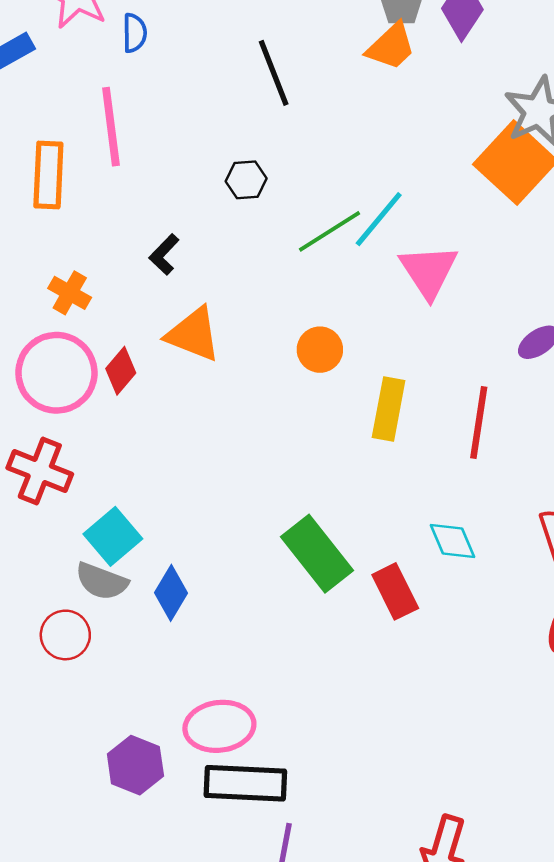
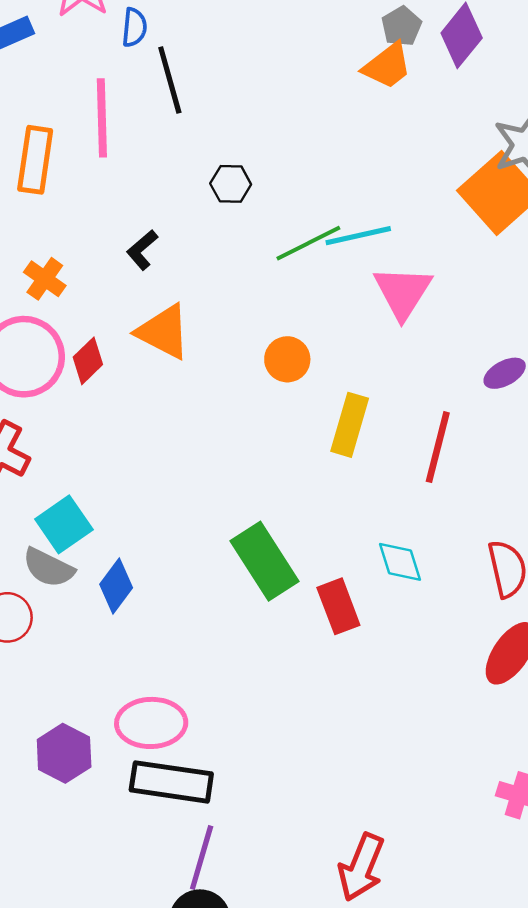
black line: (274, 73) -> (170, 80), moved
cyan line: (379, 219) -> (358, 236), turned 32

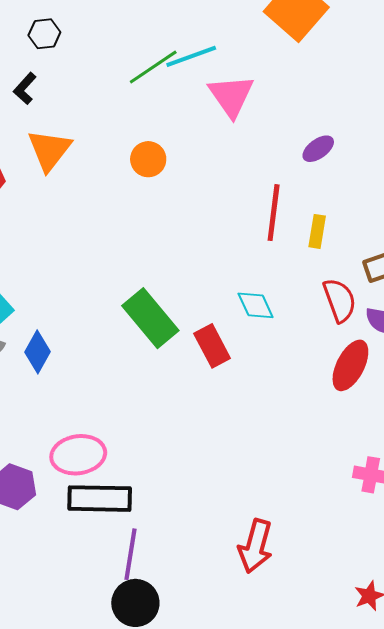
black hexagon: (231, 184) -> (44, 34), moved
orange triangle: (163, 332) -> (49, 150), turned 48
yellow rectangle: (350, 425) -> (317, 231), moved, size x0.7

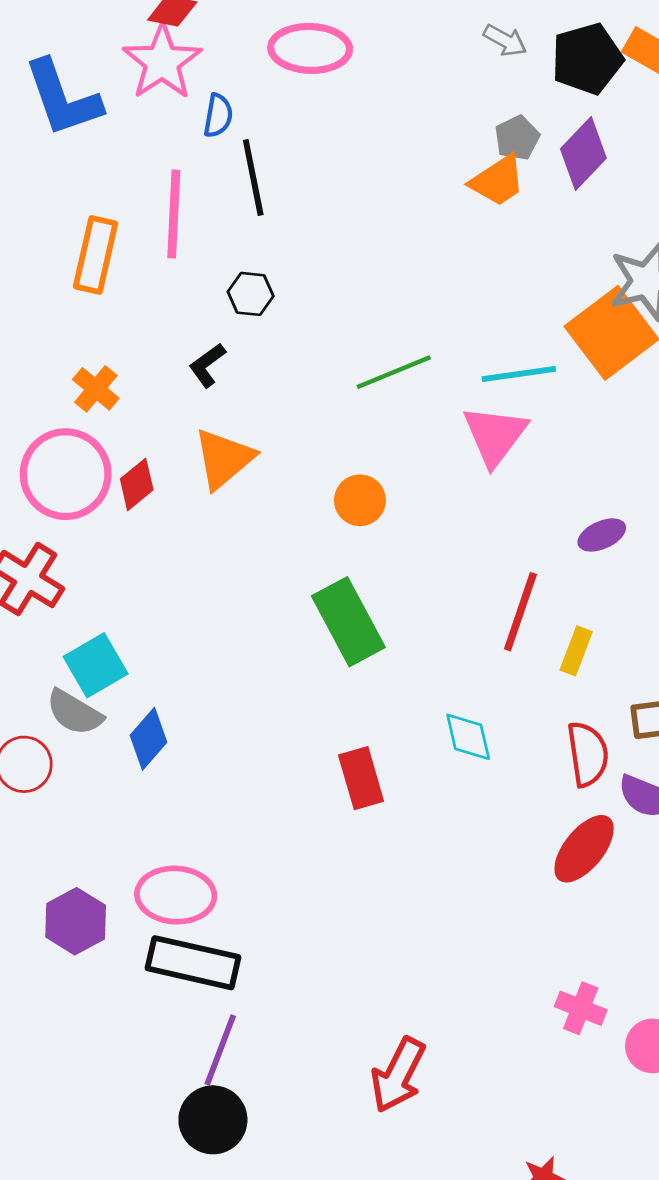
cyan line: (191, 56) -> (519, 374), moved
green rectangle: (150, 318) -> (348, 622), moved
red rectangle: (212, 346) -> (361, 778), moved

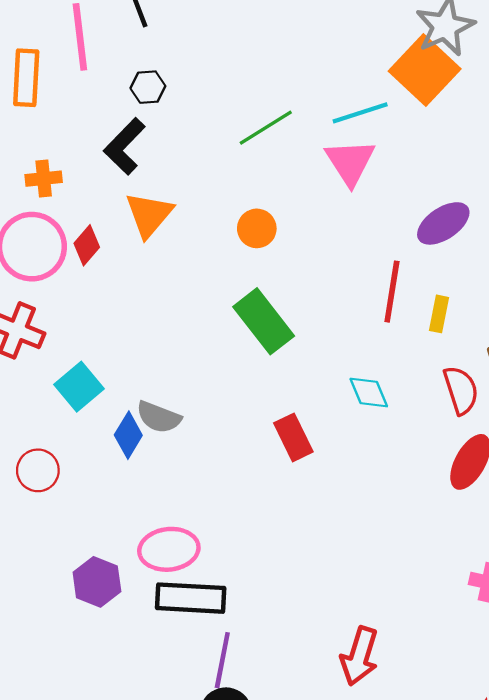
black L-shape: (207, 365) -> (124, 146), size x1.6
orange cross: (96, 389) -> (44, 179), turned -36
purple ellipse: (602, 535) -> (443, 223), size x1.5
gray semicircle: (74, 712) -> (159, 417), moved

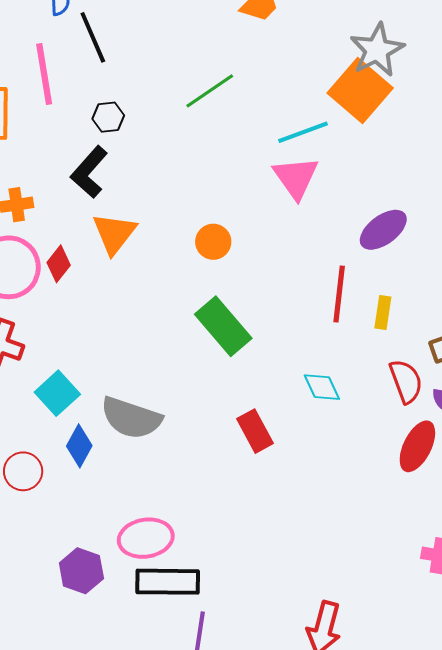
green line: (266, 128) -> (210, 91), moved
gray semicircle: (159, 417) -> (131, 418), size x1.5
blue diamond: (128, 435) -> (79, 446), moved

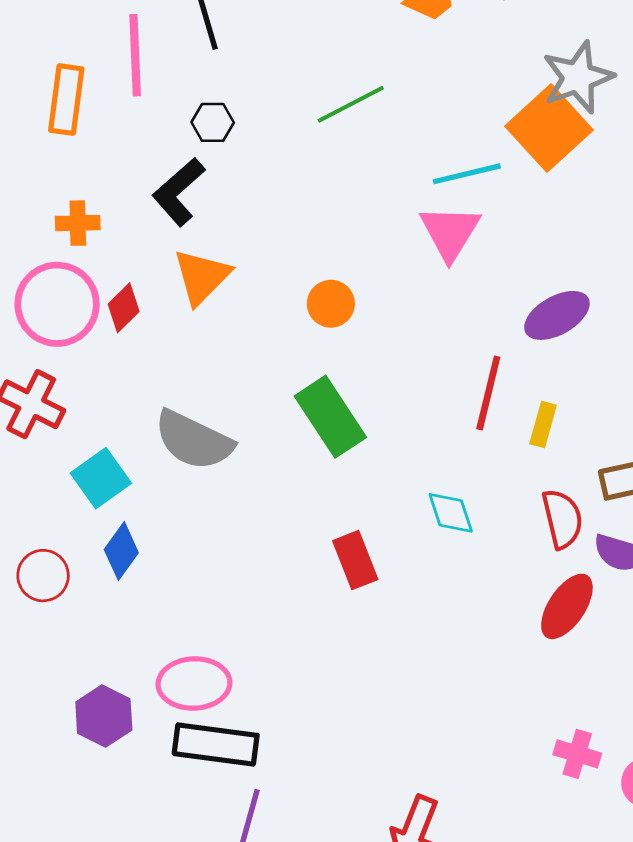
gray semicircle: (131, 418) -> (194, 440), moved

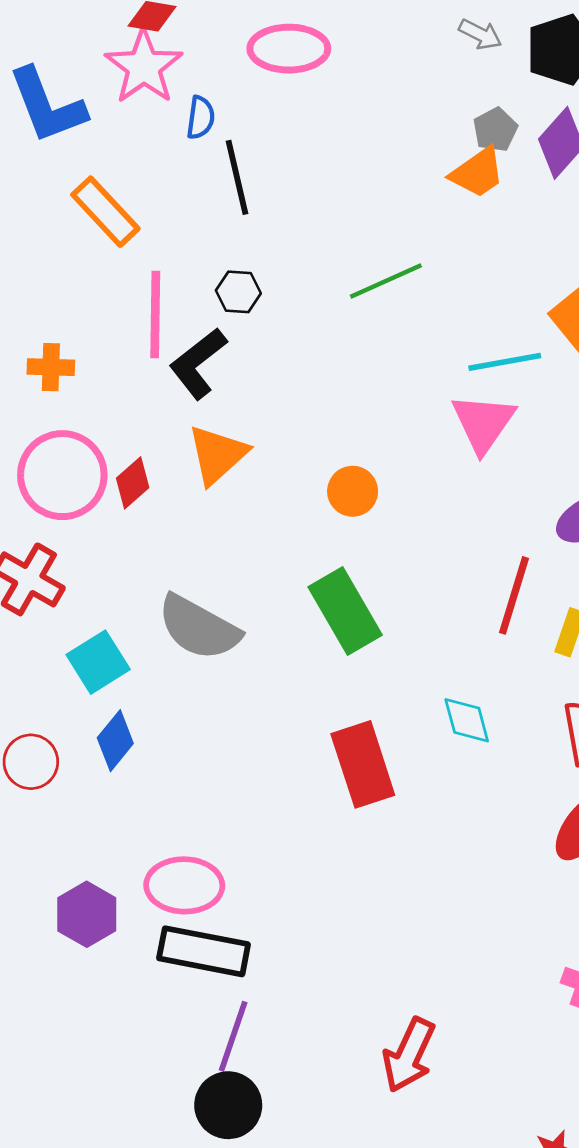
pink line: (135, 55) -> (155, 315), moved
orange rectangle: (66, 100) -> (105, 212), moved, turned -54
orange cross: (78, 223) -> (51, 367), moved
red rectangle: (355, 560) -> (363, 764), size x1.4

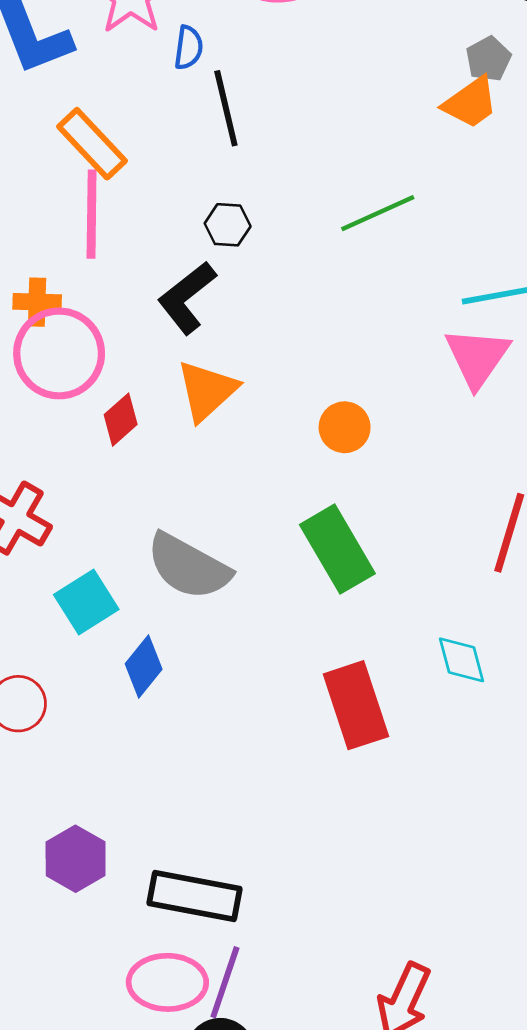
pink line: (155, 315) -> (92, 214), moved
pink circle: (62, 475) -> (59, 353), moved
blue diamond: (115, 741) -> (144, 666), moved
pink ellipse: (184, 885) -> (167, 982), moved

